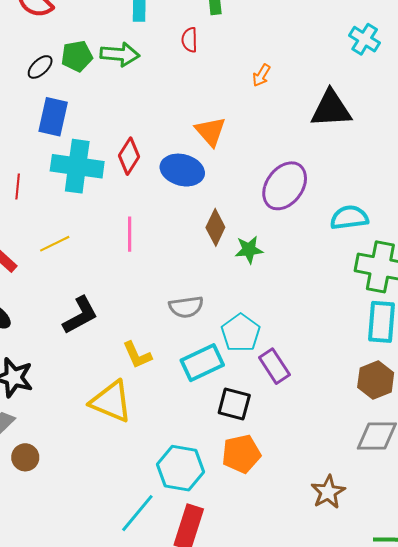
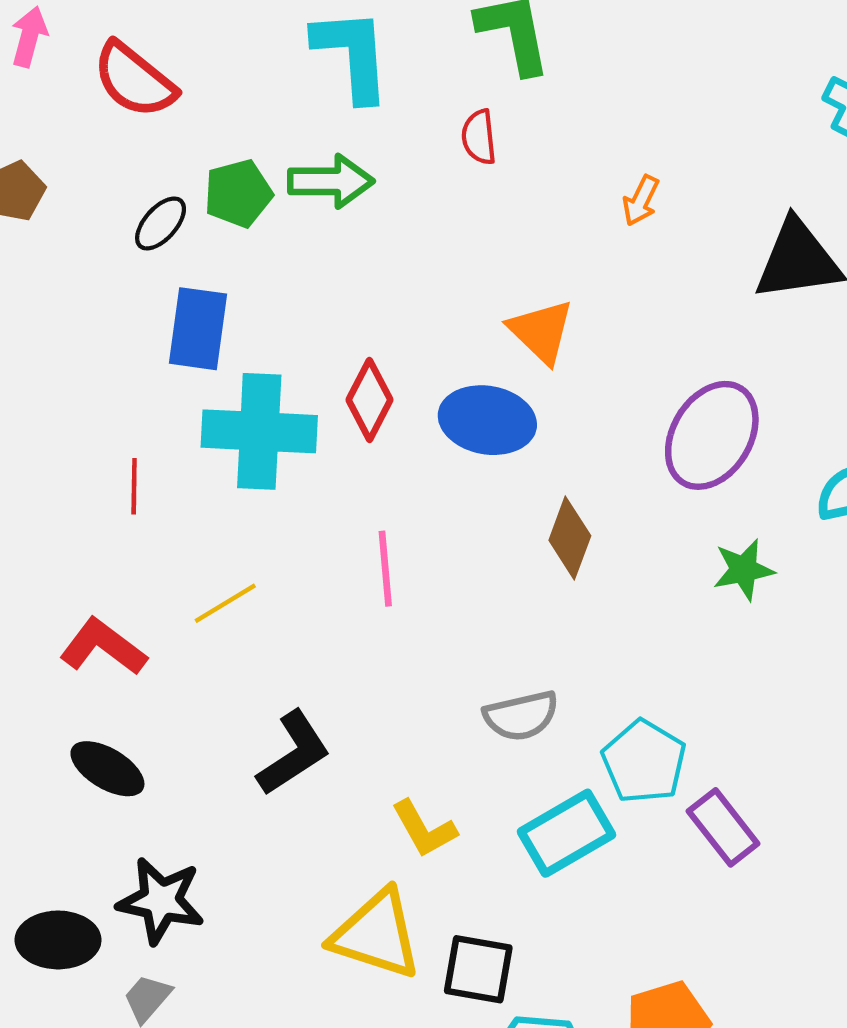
green star: (249, 250) -> (744, 570), moved
black square: (234, 404) -> (478, 969), moved

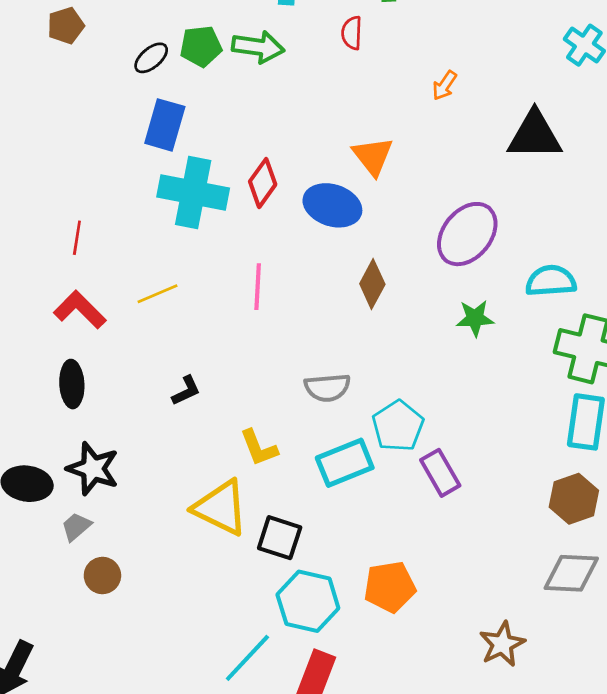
red line: (134, 486) -> (77, 238), moved
black L-shape: (294, 753) -> (186, 391), size x0.6
black ellipse: (107, 769) -> (72, 384), turned 48

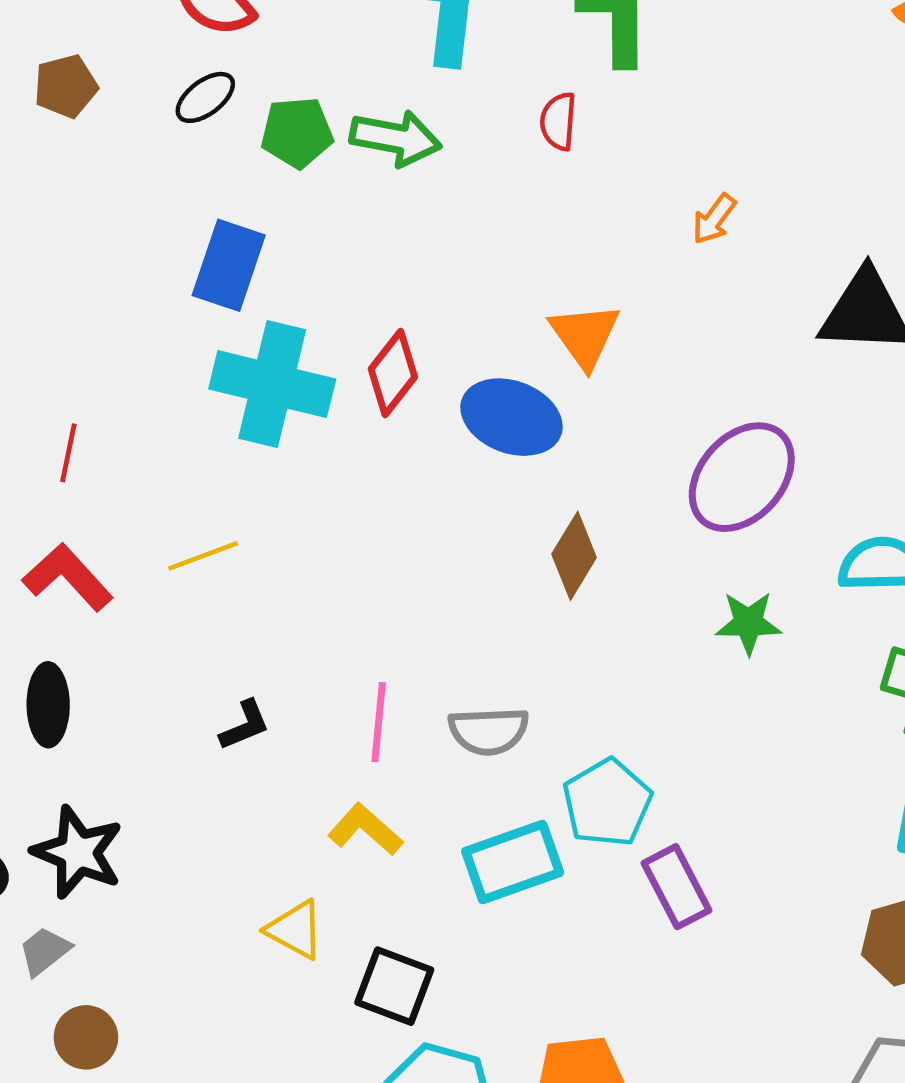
black ellipse: (151, 58) -> (205, 97), moved
pink line: (258, 287) -> (379, 722), moved
yellow L-shape: (259, 448) -> (365, 829), turned 150
yellow triangle: (221, 508) -> (295, 930), size x0.6

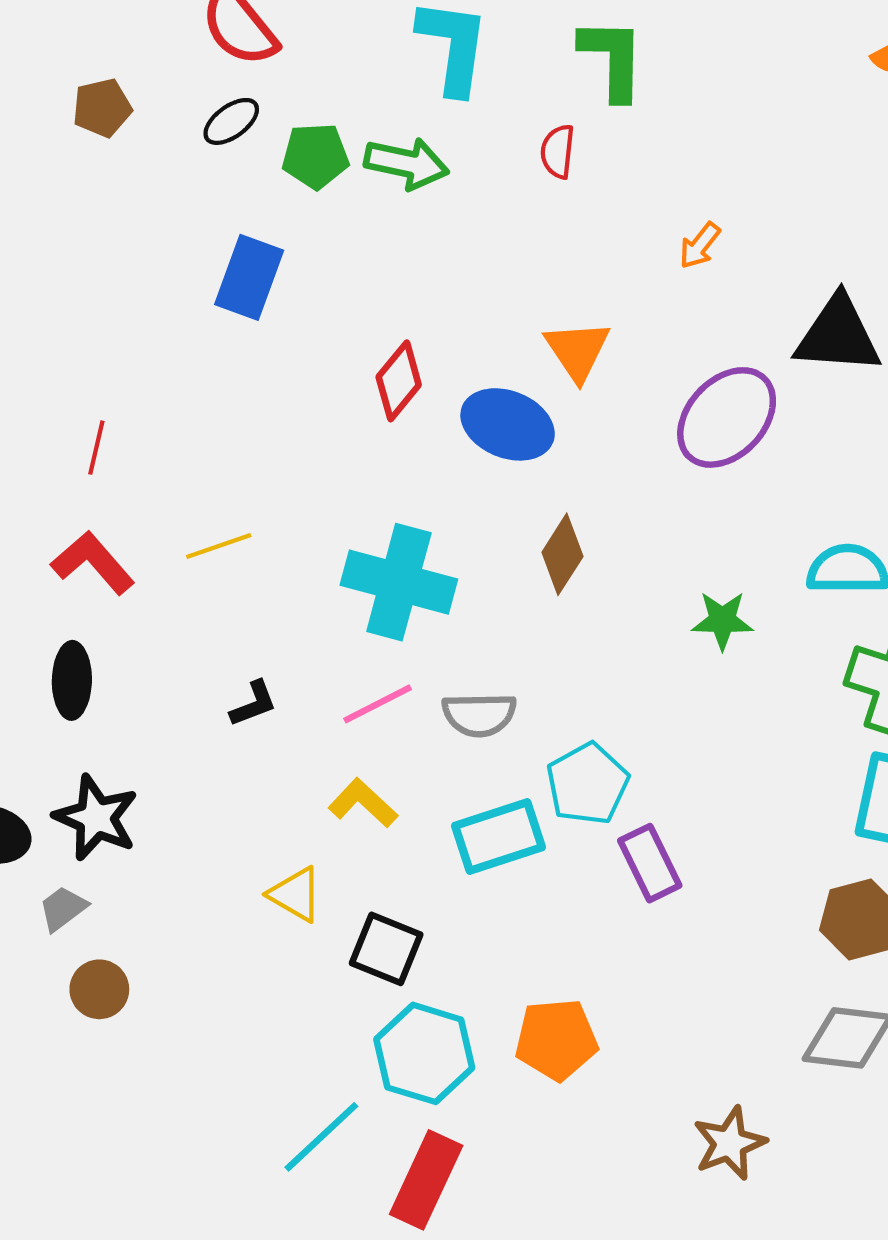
cyan cross: (272, 384) -> (399, 582), moved
purple ellipse: (742, 477) -> (727, 417), moved
pink line: (379, 722) -> (378, 704), turned 56

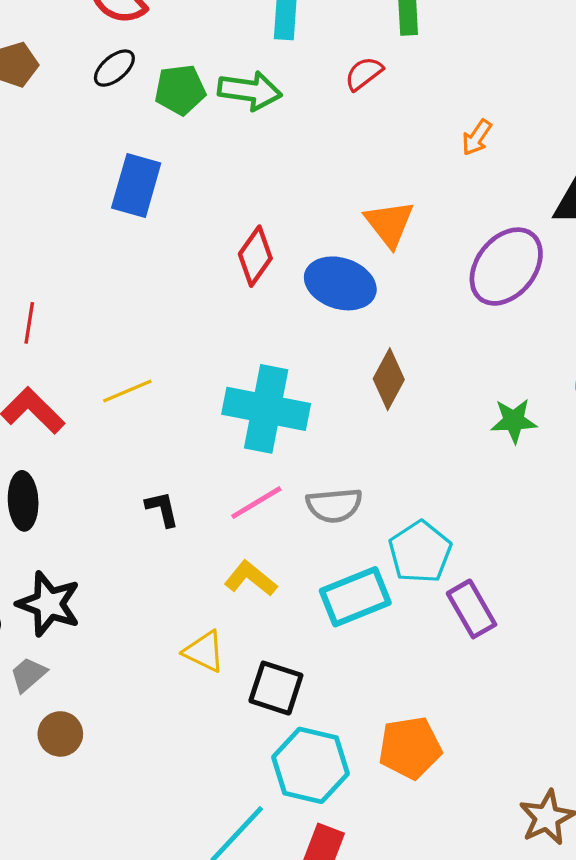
red semicircle: (558, 151) -> (364, 74), turned 51
black L-shape: (253, 704) -> (162, 509), turned -78

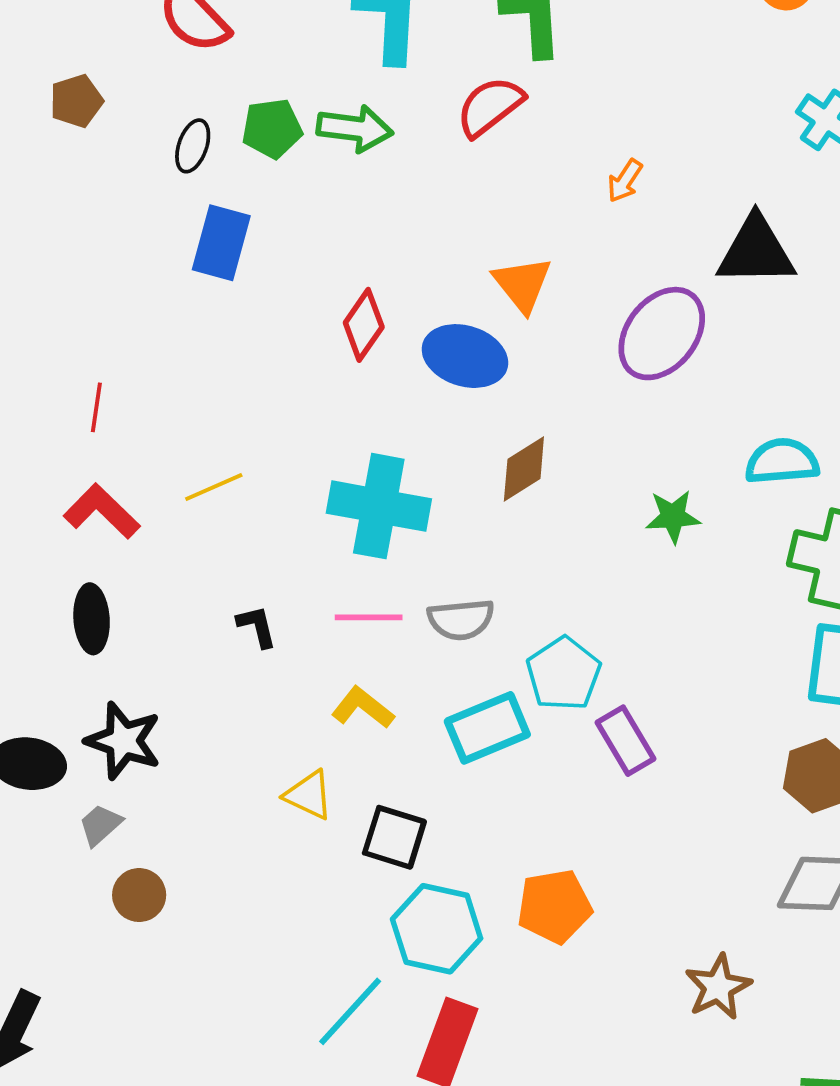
black ellipse: (114, 68) -> (193, 146), moved, turned -30
red semicircle: (364, 74) -> (490, 106), size x1.5
brown diamond: (389, 379) -> (524, 469), turned 30
pink line: (256, 503) -> (369, 617), turned 32

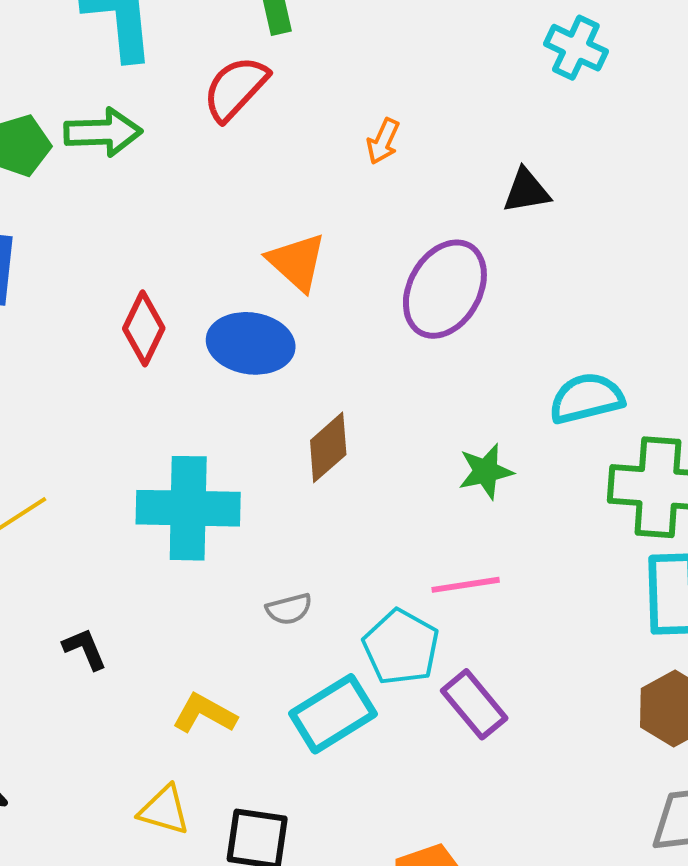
black triangle: (756, 251) -> (526, 191), size x0.6
pink line: (369, 617) -> (466, 585), moved
gray semicircle: (461, 619) -> (289, 609), size x0.7

